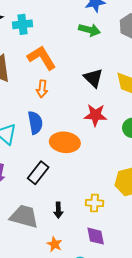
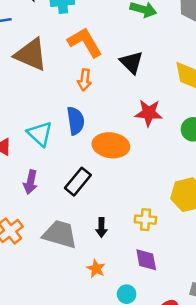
black triangle: (93, 78) -> (131, 62), moved

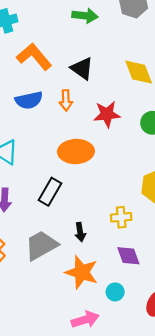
orange arrow: (85, 80) -> (66, 100), moved
blue semicircle: (76, 121) -> (29, 100), moved, turned 96
gray trapezoid: (60, 234) -> (41, 245), turned -36
orange star: (96, 269) -> (82, 272), size x1.8

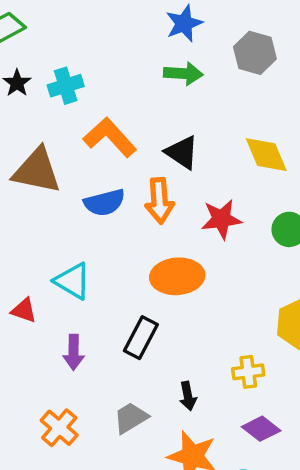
orange arrow: (66, 100) -> (159, 201), size x1.4
gray trapezoid: (41, 245) -> (131, 418), size x0.7
purple diamond: (128, 256) -> (261, 429), turned -30

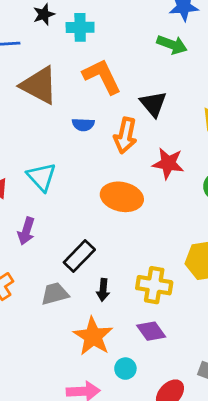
blue semicircle: (104, 203) -> (83, 125), size x0.7
black rectangle: (141, 338) -> (79, 256), moved
yellow cross: (248, 372) -> (154, 285), size x1.4

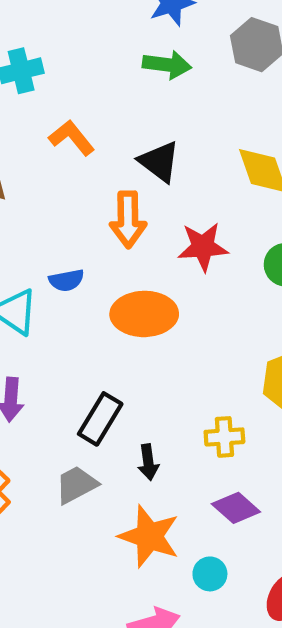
orange L-shape: (102, 76) -> (72, 138), size x0.7
blue semicircle: (83, 125) -> (66, 280), moved
yellow cross: (154, 285) -> (224, 437), size x0.7

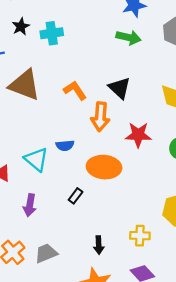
orange L-shape: (72, 138) -> (75, 90), moved
black rectangle: (100, 419) -> (76, 196), moved, size x0.6
gray trapezoid: (76, 485) -> (46, 253), moved

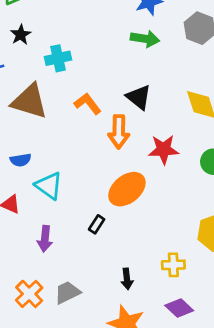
cyan cross: (52, 33) -> (58, 58), moved
blue semicircle: (65, 145) -> (21, 160), moved
orange ellipse: (104, 167) -> (127, 189), turned -40

